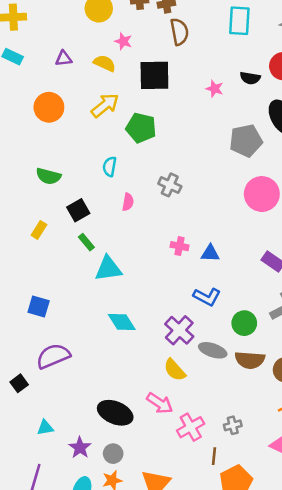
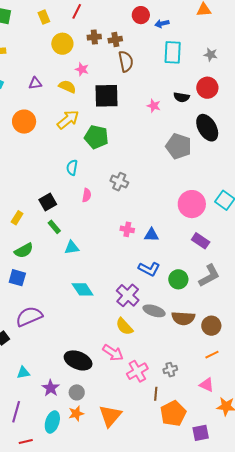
gray pentagon: (246, 141) -> (179, 146), turned 30
green semicircle: (48, 176) -> (24, 251), moved, turned -42
pink circle: (262, 194) -> (192, 204), moved
cyan triangle: (108, 269) -> (72, 248), size x0.7
green circle: (244, 323) -> (178, 279), moved

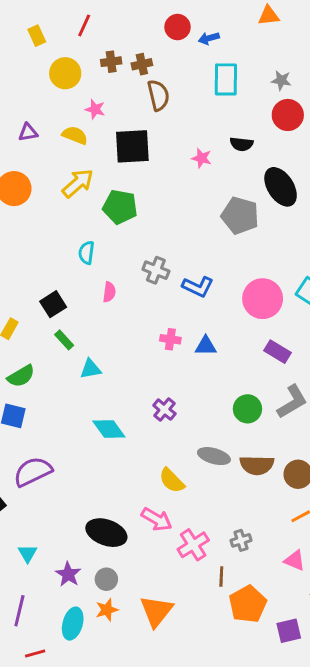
red circle: (207, 88) -> (288, 115), moved
blue L-shape: (149, 269) -> (198, 287), moved
purple cross: (128, 295) -> (164, 410), moved, size x0.7
cyan triangle: (23, 373) -> (28, 553), turned -48

